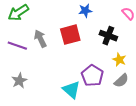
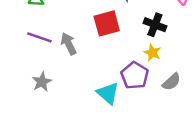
gray arrow: (40, 39) -> (69, 44), moved
yellow star: (119, 60) -> (152, 53), moved

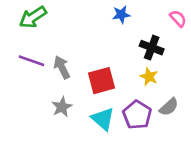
red square: (107, 23) -> (101, 81), moved
purple pentagon: (135, 75) -> (137, 115), moved
gray star: (42, 82) -> (62, 107), moved

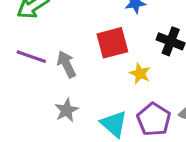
yellow star: (149, 77) -> (140, 73), moved
red square: (101, 81) -> (112, 43), moved

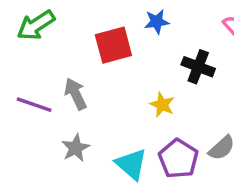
red square: (112, 43) -> (113, 45), moved
purple line: (31, 57) -> (34, 105), moved

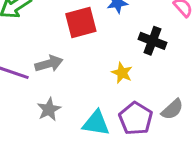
gray arrow: (76, 94) -> (49, 64), turned 100
cyan triangle: (131, 164) -> (96, 123), turned -32

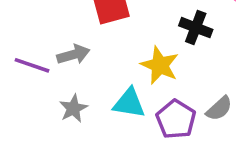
yellow star: (122, 73) -> (160, 65), size x1.5
cyan triangle: (96, 123) -> (129, 103), moved

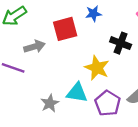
gray arrow: (73, 55) -> (34, 47), moved
gray star: (73, 109) -> (50, 103), moved

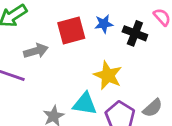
blue star: (93, 14) -> (104, 24), moved
black cross: (121, 43) -> (135, 33), moved

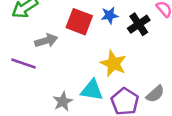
red square: (71, 31) -> (79, 22), turned 36
black cross: (135, 33) -> (139, 24), turned 35

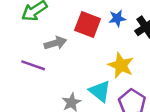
cyan triangle: (92, 90) -> (100, 91), turned 30

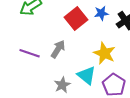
red square: (88, 24) -> (76, 18), turned 30
gray arrow: (55, 43) -> (58, 49), moved, turned -42

